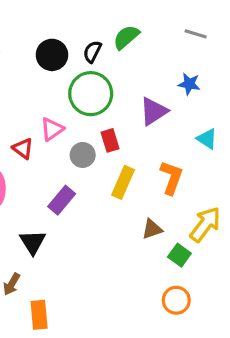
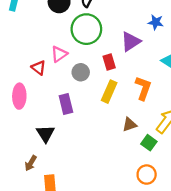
red rectangle: (110, 140) -> (109, 62), moved
purple rectangle: (62, 200) -> (66, 104), turned -54

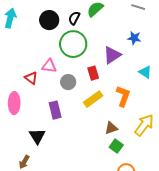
pink triangle: (59, 54) -> (49, 66), turned 42
yellow rectangle: (109, 92) -> (93, 99), turned 30
green square: (149, 143) -> (116, 146), moved

